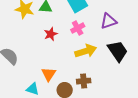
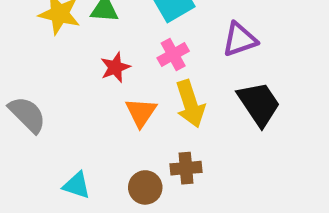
yellow arrow: (86, 51) -> (190, 104), turned 90
orange triangle: (49, 74) -> (141, 112), moved

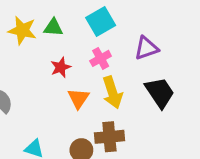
brown cross: (186, 168) -> (109, 137), size x1.4

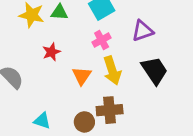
red star: (61, 67) -> (51, 52), moved

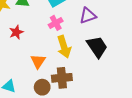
orange triangle: (82, 76) -> (38, 61), moved

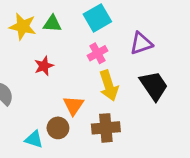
brown circle: (42, 87) -> (58, 128), moved

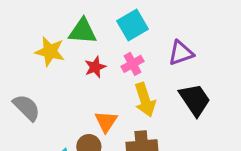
green triangle: (52, 24) -> (83, 31), size x1.4
yellow star: (23, 26) -> (50, 51), moved
red star: (44, 66) -> (95, 67), moved

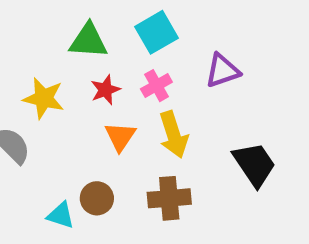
yellow star: (50, 51) -> (44, 98), moved
black trapezoid: (195, 100) -> (254, 164), moved
orange triangle: (106, 122) -> (120, 137), moved

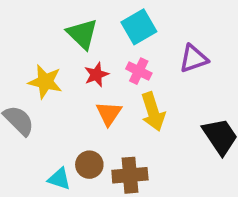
green triangle: (88, 41) -> (82, 34), turned 40
pink cross: (156, 86) -> (139, 71), turned -35
brown cross: (169, 198) -> (130, 175), moved

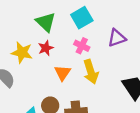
red star: (96, 75) -> (46, 48), moved

